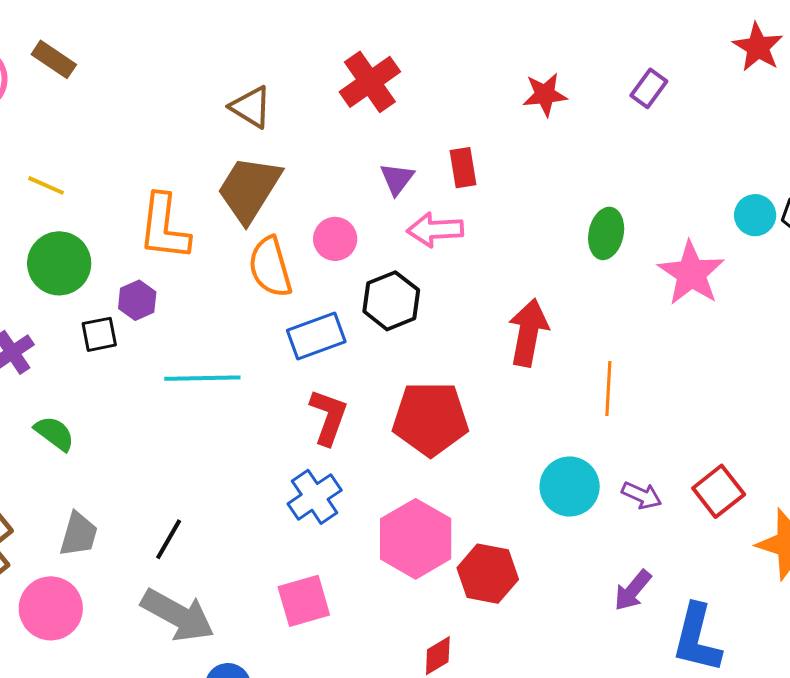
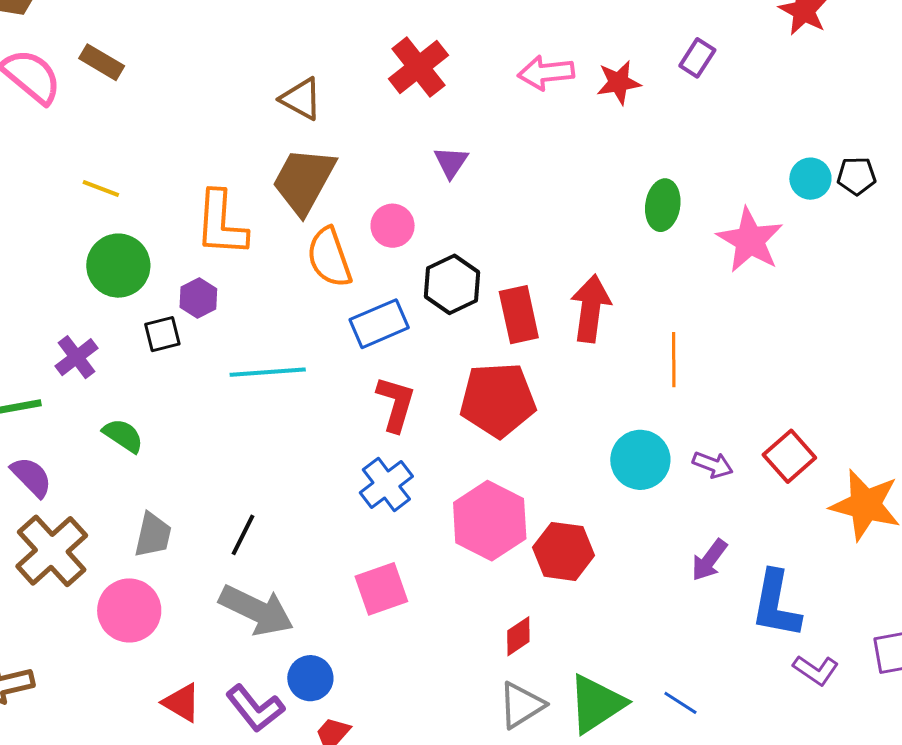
red star: (545, 95) -> (619, 82), moved
red rectangle: (463, 168) -> (519, 315), moved, size x1.4
pink arrow: (435, 230) -> (546, 73), moved

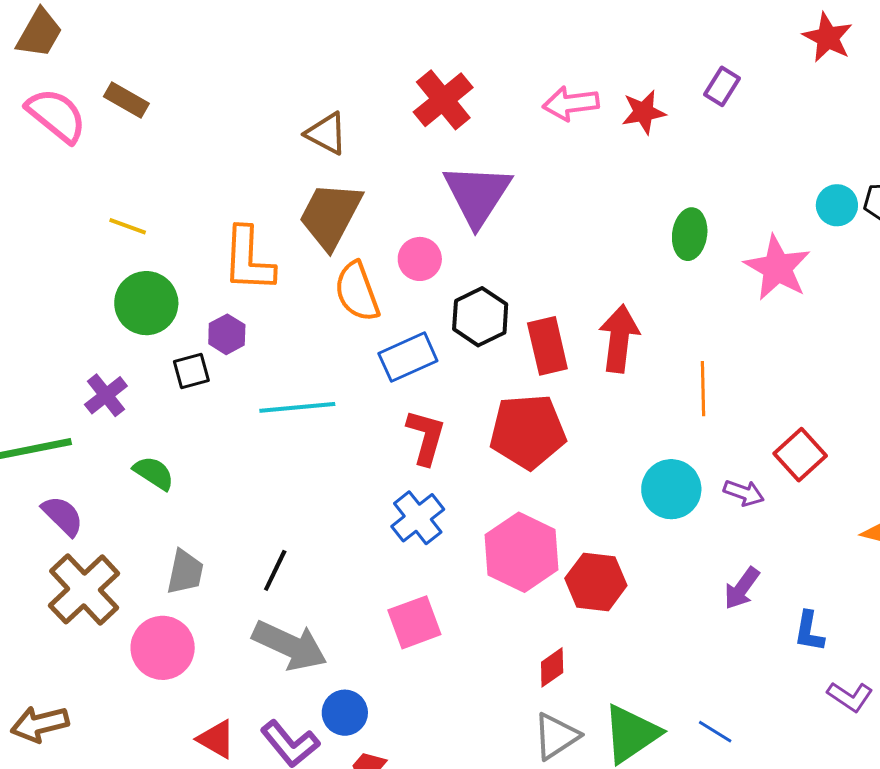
purple triangle: (451, 162) -> (477, 195), size x2.0
red square: (789, 456) -> (800, 455), moved
blue L-shape: (776, 604) -> (809, 631), size x0.6

